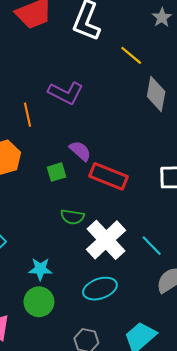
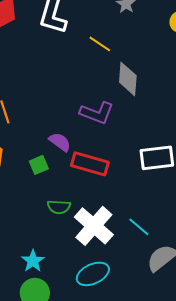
purple L-shape: (66, 93) -> (97, 113), moved
cyan star: (40, 269) -> (33, 261), turned -30

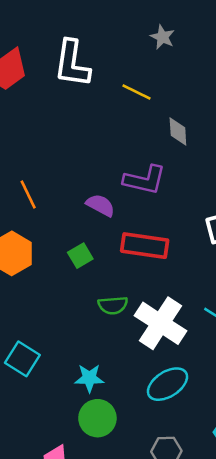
gray diamond: (128, 79) -> (178, 131), size x0.7
purple semicircle: (60, 142) -> (100, 205), moved
cyan star: (33, 261) -> (89, 378), turned -30

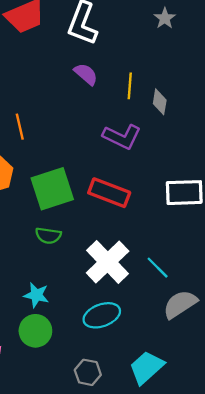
yellow line: (137, 92) -> (130, 86), moved, turned 55
purple semicircle: (100, 205) -> (86, 74), moved
green square: (80, 256) -> (52, 189), size x2.0
green semicircle: (113, 305) -> (48, 236), moved

